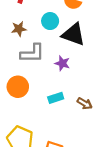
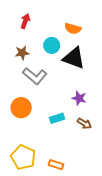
gray L-shape: (32, 53) -> (35, 76), turned 40
purple star: (62, 63) -> (79, 98), moved

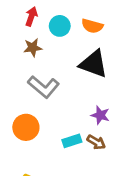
cyan circle: (52, 45) -> (60, 26), moved
brown star: (22, 53) -> (33, 48), moved
brown arrow: (84, 124) -> (96, 142), moved

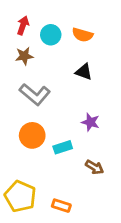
black triangle: (94, 64) -> (84, 72), size x0.6
orange circle: (26, 127) -> (32, 135), moved
brown arrow: (96, 142) -> (94, 167), moved

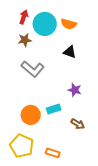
cyan circle: (51, 35) -> (45, 24), size x1.5
orange circle: (32, 135) -> (31, 115), moved

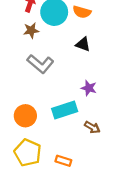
cyan rectangle: (54, 109) -> (65, 110), size x1.5
orange circle: (31, 115) -> (25, 116), moved

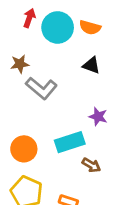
brown star: (31, 30) -> (20, 64), moved
brown arrow: (92, 127) -> (91, 165), moved

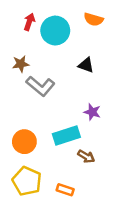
orange semicircle: (90, 27) -> (94, 19), moved

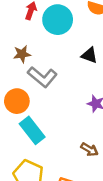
cyan rectangle: (66, 135) -> (32, 130), moved, turned 70
orange circle: (24, 142) -> (17, 101), moved

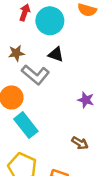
black triangle: (89, 55) -> (56, 54), moved

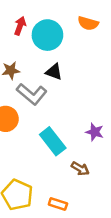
purple star: (86, 100) -> (95, 132), moved
cyan rectangle: (26, 125) -> (53, 141), moved

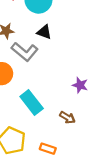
cyan rectangle: (53, 141) -> (32, 102), moved

